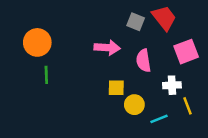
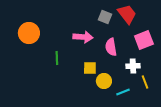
green line: (46, 75) -> (57, 58), moved

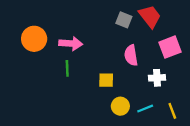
pink arrow: (83, 37) -> (71, 44), moved
yellow circle: (104, 81) -> (120, 106), moved
yellow line: (145, 82) -> (172, 111), moved

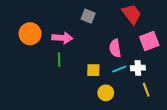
gray square: (124, 20) -> (88, 16), moved
cyan line: (145, 108) -> (119, 69), moved
yellow line: (172, 111) -> (146, 90), moved

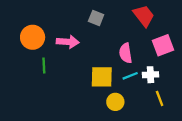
green line: (59, 60) -> (44, 66), moved
yellow square: (93, 70) -> (102, 77), size x1.5

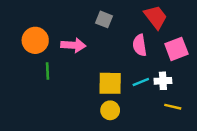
pink semicircle: (126, 53) -> (140, 45), moved
yellow line: (160, 98) -> (173, 107), turned -56
yellow circle: (115, 102) -> (110, 110), moved

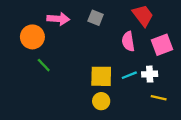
pink arrow: (73, 45) -> (58, 19), moved
green line: (47, 71) -> (44, 65), turned -42

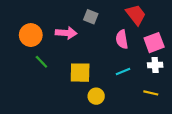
pink arrow: (58, 19) -> (66, 33), moved
white cross: (150, 74) -> (155, 65), moved
yellow square: (101, 76) -> (80, 73), moved

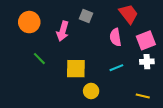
pink arrow: (66, 33) -> (63, 31), turned 102
orange circle: (31, 35) -> (29, 22), moved
yellow line: (151, 93) -> (143, 96), moved

